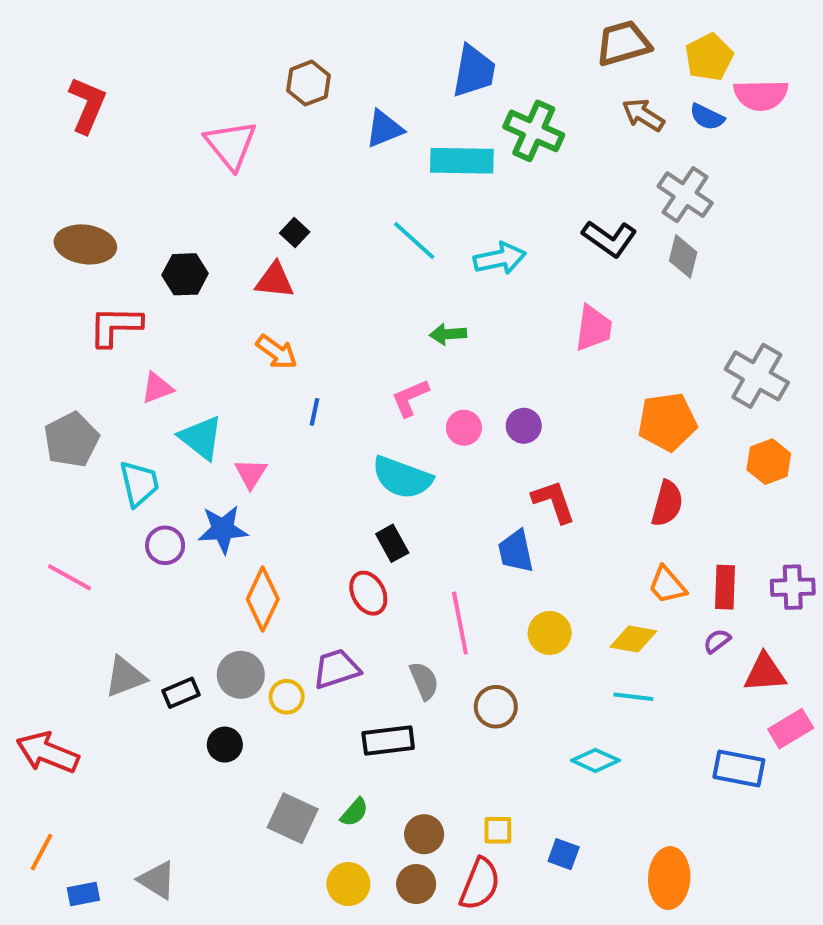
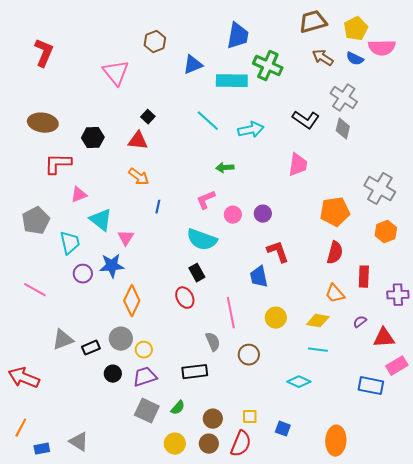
red rectangle: (725, 587) -> (364, 277), moved
purple trapezoid: (336, 669) -> (145, 377), moved

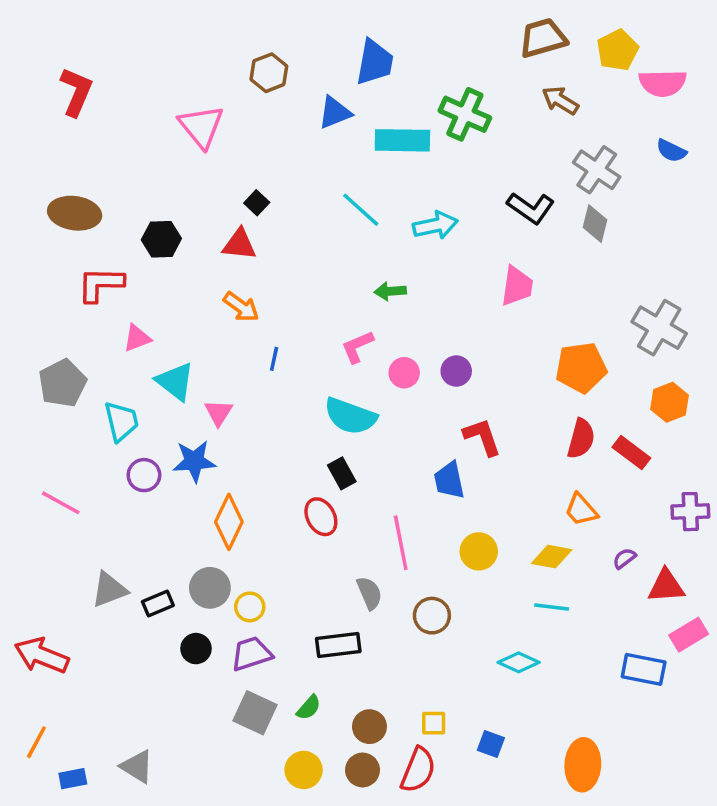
blue trapezoid: (238, 36) -> (375, 62), moved
blue semicircle: (355, 59) -> (671, 151), moved
red rectangle: (364, 277) -> (631, 453), moved, turned -55

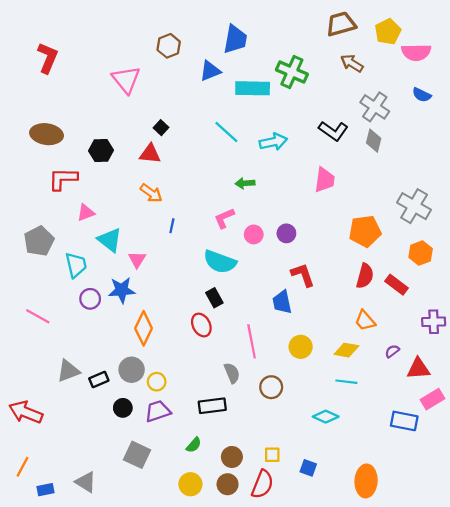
gray square: (255, 713) -> (137, 455), moved

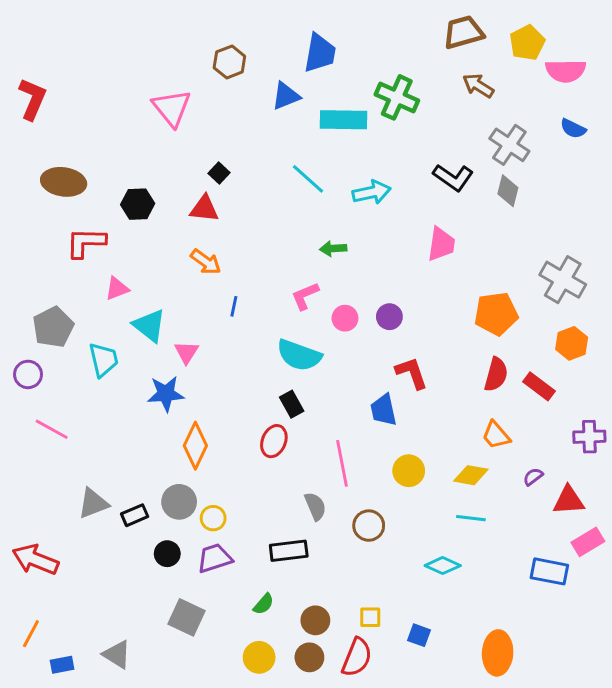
red L-shape: (48, 58) -> (32, 99), moved
purple circle: (90, 299) -> (28, 374), moved
red ellipse: (201, 325) -> (274, 441), turned 50

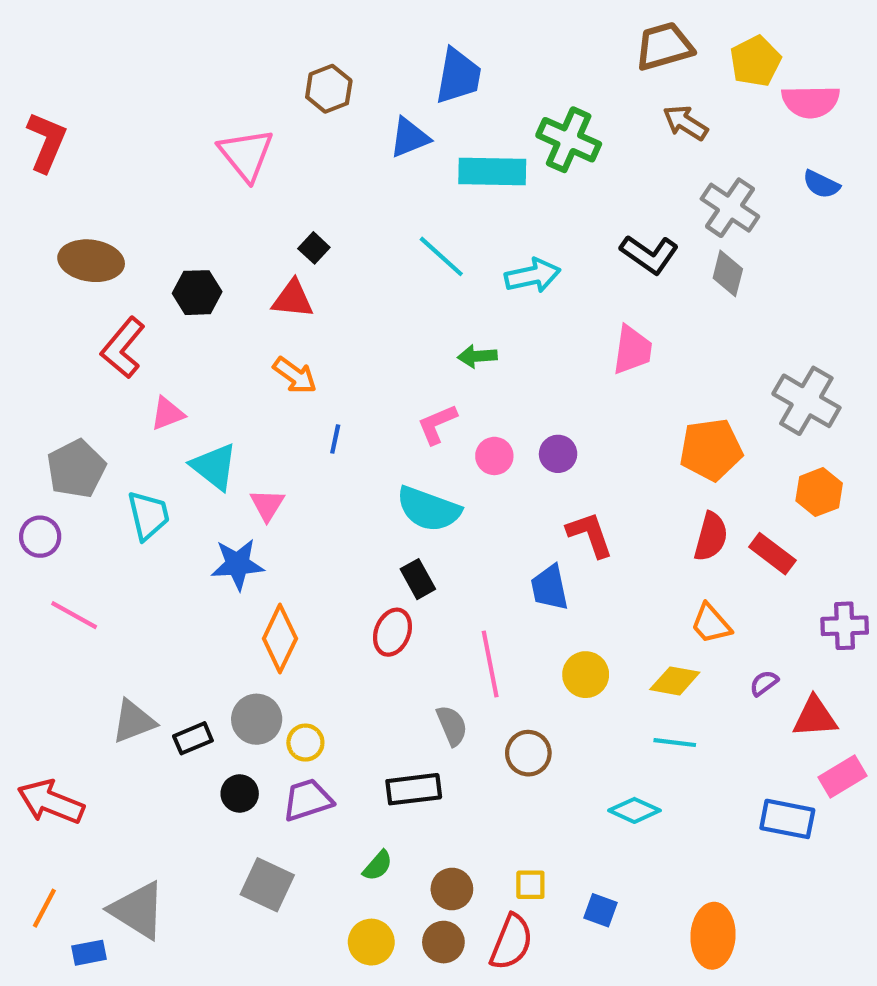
red L-shape: (86, 243) -> (123, 348), turned -51
gray triangle: (117, 654) -> (138, 910), moved, size x1.4

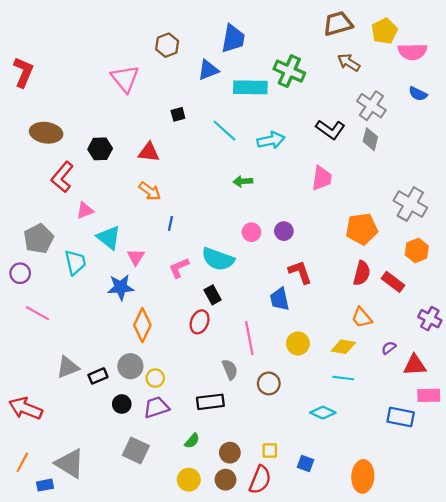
black square: (314, 248) -> (178, 114), moved, turned 32
pink L-shape: (437, 424) -> (179, 268), moved
purple cross: (845, 626) -> (430, 319), turned 30
pink rectangle: (842, 776) -> (429, 395), turned 30

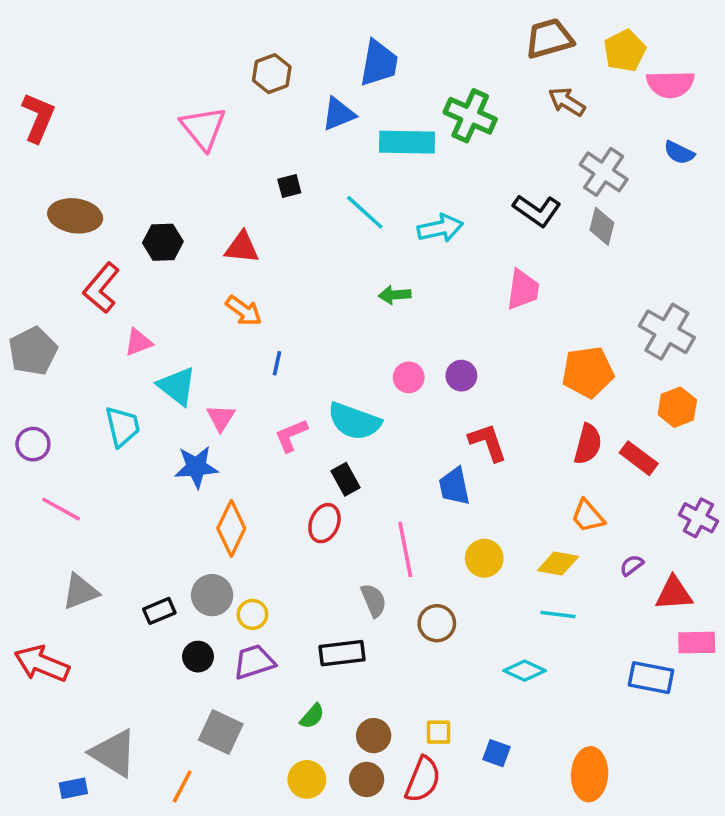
gray pentagon: (39, 239) -> (33, 351), moved
gray triangle: (68, 367) -> (80, 592), moved
orange line: (22, 462) -> (182, 787), moved

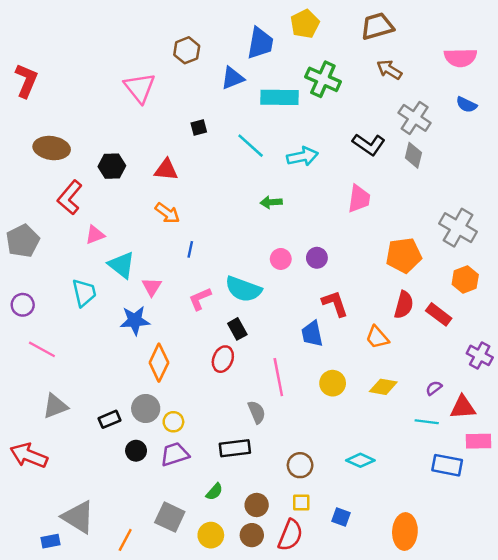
yellow pentagon: (625, 51) -> (305, 24), moved
orange trapezoid: (588, 516) -> (377, 337), moved
cyan line: (558, 614) -> (427, 422), moved
brown circle: (437, 623) -> (300, 465), moved
gray square: (221, 732) -> (170, 517), moved

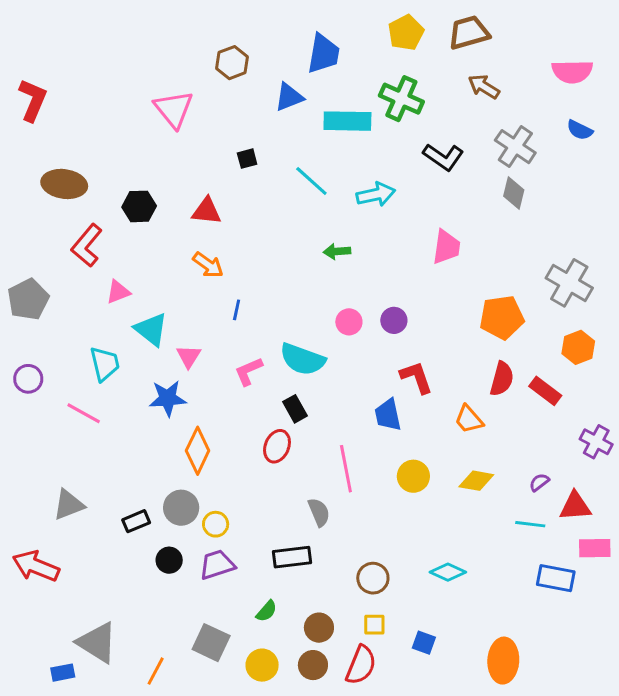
yellow pentagon: (305, 24) -> (406, 33), moved
black L-shape: (369, 144) -> (443, 157), moved
pink line: (42, 349) -> (84, 413), moved

